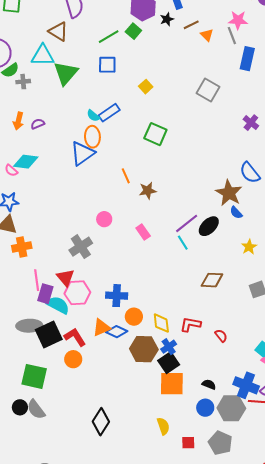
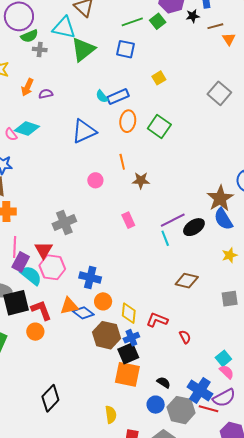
orange ellipse: (92, 137) -> (128, 121), moved
blue semicircle: (236, 213) -> (223, 219), size x1.6
pink circle: (104, 219) -> (95, 180), moved

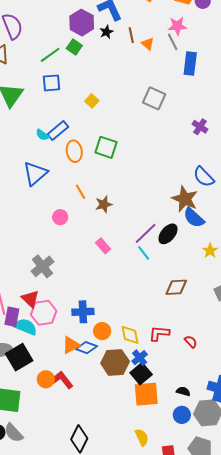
brown line: (215, 26) -> (131, 35), turned -70
red L-shape: (41, 310) -> (62, 380), moved

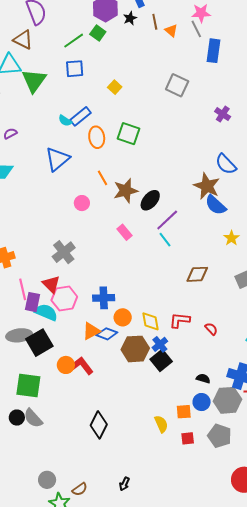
brown star: (104, 204) -> (126, 191), size x1.4
black ellipse: (168, 234) -> (150, 200), moved
orange square: (146, 394) -> (184, 412), moved, size x0.6

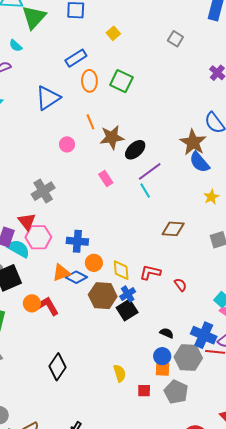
gray square: (177, 85) -> (175, 39), size x0.7
cyan semicircle: (65, 121) -> (16, 46), moved
orange square: (184, 412) -> (163, 369), moved

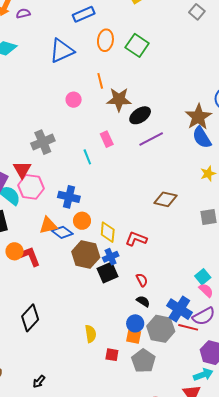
blue rectangle: (76, 58) -> (84, 14), moved
cyan line: (145, 191) -> (87, 157), moved
red semicircle: (180, 285) -> (142, 280), moved

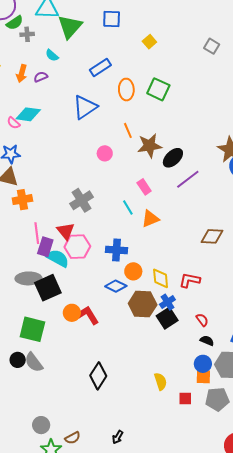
orange triangle: (48, 225) -> (150, 219), moved
gray pentagon: (143, 361) -> (217, 399), turned -30

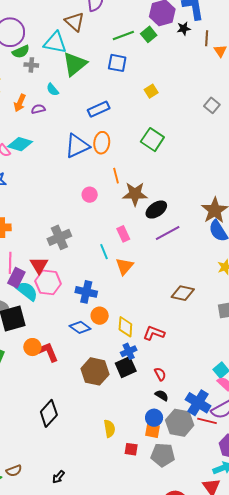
orange ellipse: (126, 90) -> (102, 143), moved
orange triangle: (150, 219) -> (124, 266), turned -36
brown hexagon: (143, 304) -> (95, 371), moved

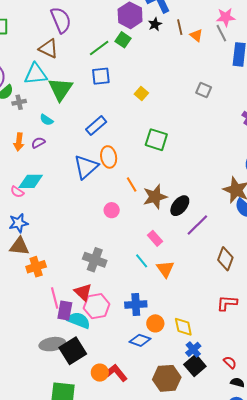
gray cross: (59, 237) -> (95, 260), turned -30
brown diamond: (183, 293) -> (225, 259), moved, turned -65
red L-shape: (154, 333) -> (227, 303), moved

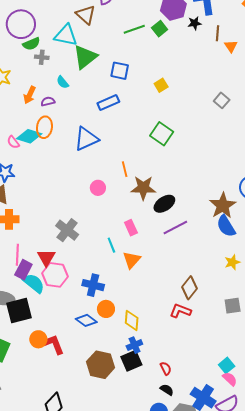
blue square: (101, 76) -> (120, 71), moved
orange ellipse: (109, 157) -> (44, 127), moved
brown diamond: (225, 259) -> (190, 288), moved

